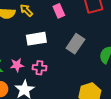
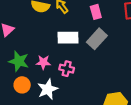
gray rectangle: (75, 44) -> (97, 39), moved

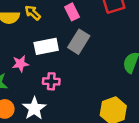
pink star: (43, 62) -> (20, 64), moved

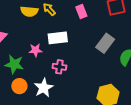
gray rectangle: (79, 42) -> (105, 43), moved

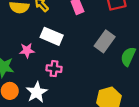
white rectangle: (58, 38) -> (52, 36), turned 30

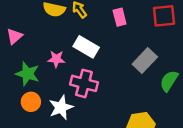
pink cross: (54, 69) -> (84, 83), size x1.5

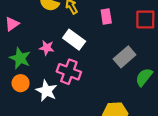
white star: (61, 107) -> (47, 91), turned -30

